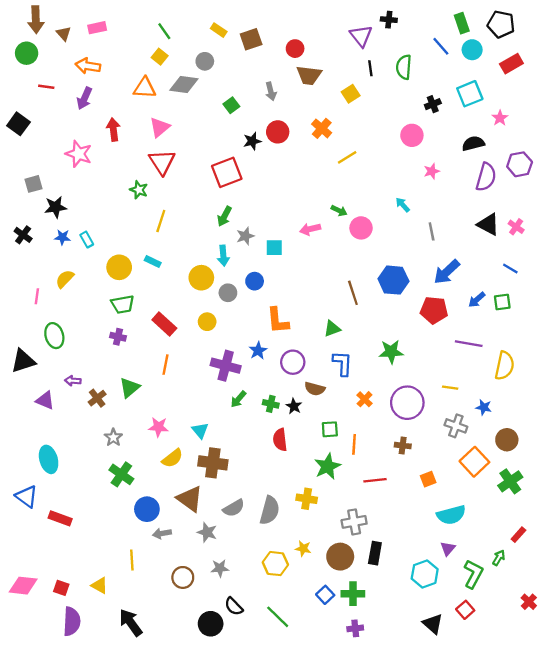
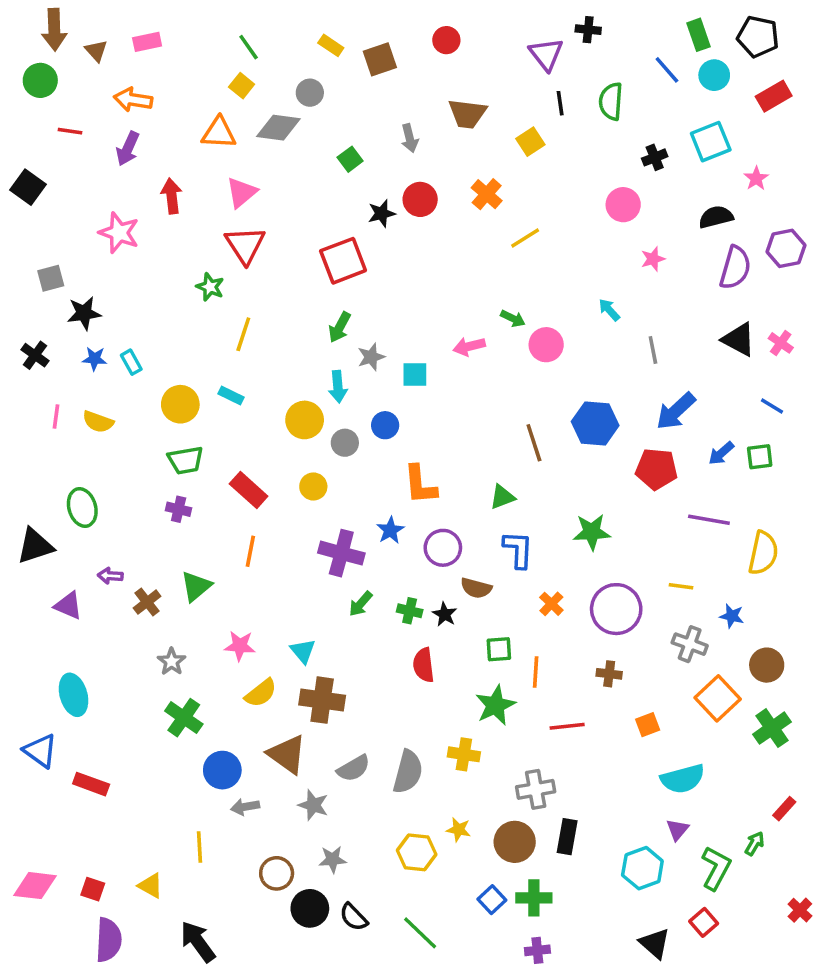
red circle: (295, 49) -> (446, 40), moved
yellow semicircle: (65, 279) -> (98, 422), turned -114
pink line: (37, 296) -> (56, 416), moved
black circle: (211, 624) -> (310, 908), moved

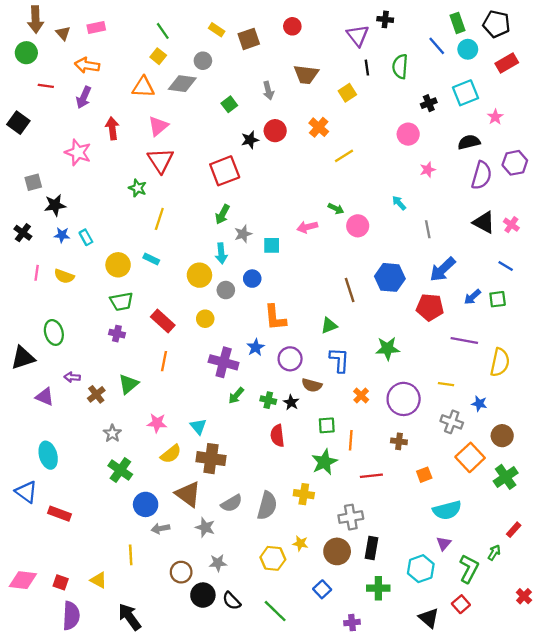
green cross: (534, 898) -> (378, 588), moved

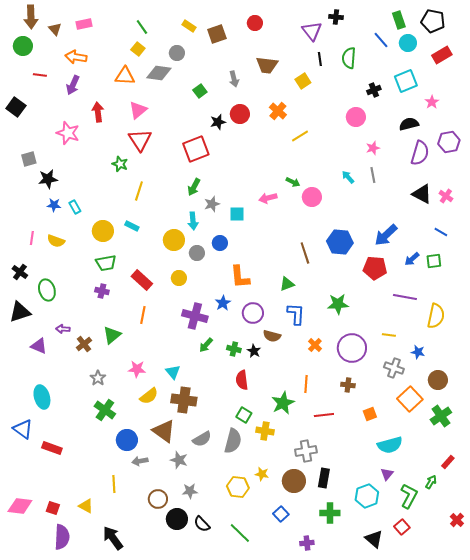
gray line: (428, 229) -> (373, 175), moved
black cross: (23, 233) -> (20, 272), moved
green square: (327, 425) -> (244, 415), moved, turned 35

